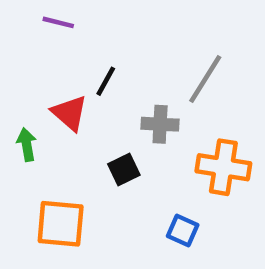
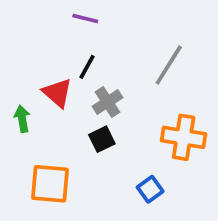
purple line: (58, 22) -> (85, 19), moved
gray cross: (160, 124) -> (107, 102), moved, turned -36
blue square: (183, 230) -> (150, 189), turned 30

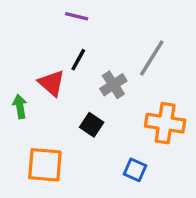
gray cross: (107, 102) -> (113, 85), moved
black square: (102, 139) -> (92, 125), turned -30
blue square: (150, 189) -> (135, 170), turned -30

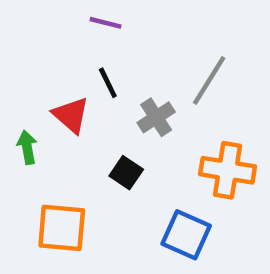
black line: (78, 60) -> (108, 83), turned -55
blue square: (135, 170) -> (186, 235), size x1.5

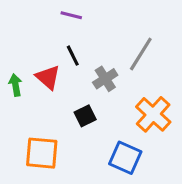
green arrow: (27, 147) -> (15, 85), moved
orange cross: (228, 170) -> (153, 114), turned 33
black square: (126, 173) -> (85, 116), turned 30

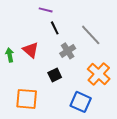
gray line: (141, 54) -> (91, 35), turned -75
black line: (73, 56) -> (55, 28), moved

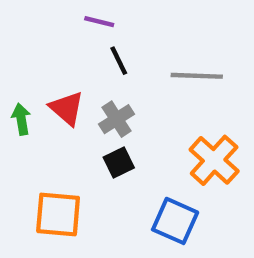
gray line: (91, 35) -> (197, 76), turned -45
gray cross: (68, 51) -> (117, 119), moved

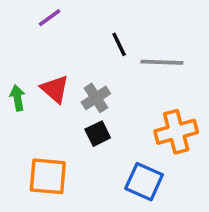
purple line: (99, 22) -> (50, 18), moved, turned -50
black line: (119, 61) -> (119, 44), moved
orange cross: (214, 160) -> (176, 132), turned 33

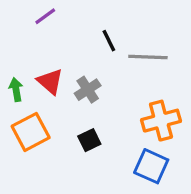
black square: (98, 134) -> (89, 140), moved
orange square: (48, 176) -> (31, 132), moved, turned -33
blue square: (144, 182) -> (151, 166), moved

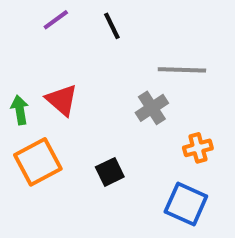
black line: (109, 41) -> (112, 26), moved
gray cross: (88, 90) -> (152, 108), moved
orange cross: (161, 121) -> (198, 148), size x0.6

